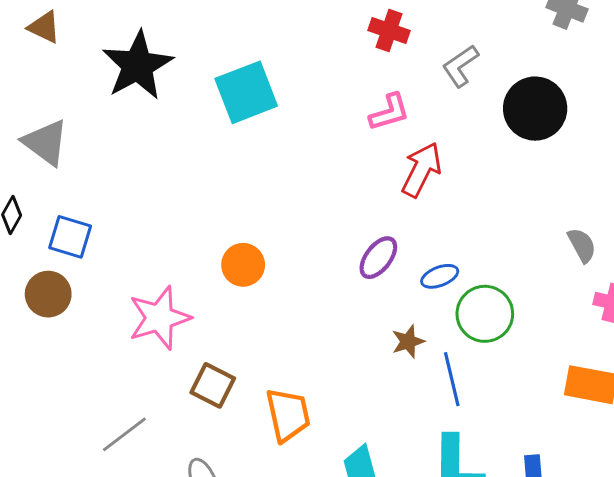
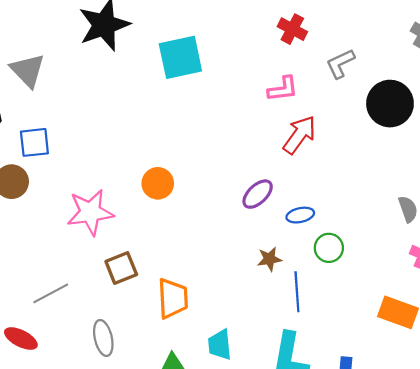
blue square: (70, 237) -> (34, 142), turned -32
green circle: (485, 314) -> (329, 248), size x0.7
brown square: (213, 385) -> (121, 268), turned 32

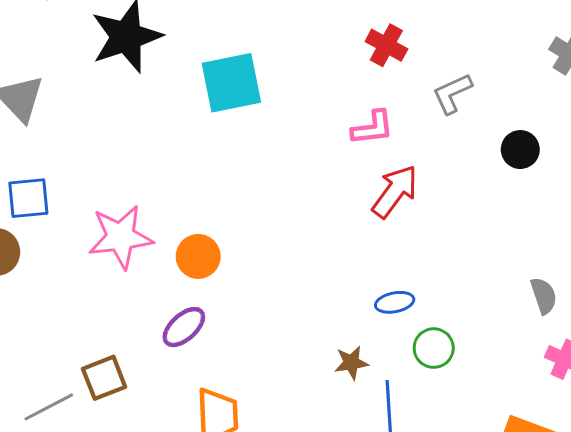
black circle: (390, 104) -> (520, 150), size x0.6
purple ellipse: (258, 194) -> (184, 327), moved
pink star: (90, 212) -> (121, 237), moved
brown square: (121, 268) -> (104, 378), moved

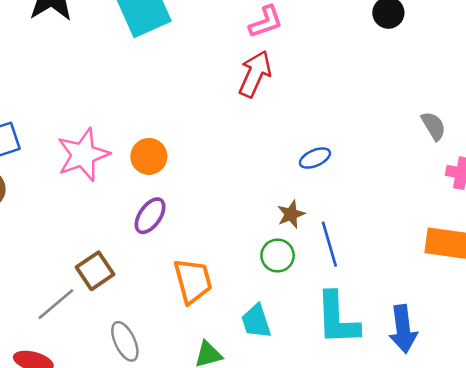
red arrow: (395, 191) -> (255, 74), moved
green circle: (434, 348) -> (278, 256), moved

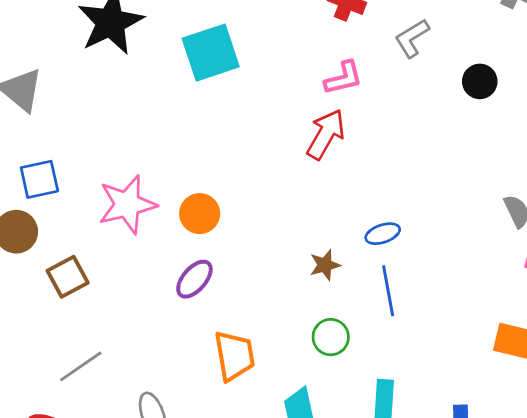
brown star: (291, 214) -> (325, 265), moved
blue line: (329, 244) -> (388, 291), moved
brown square: (95, 271) -> (68, 277), moved

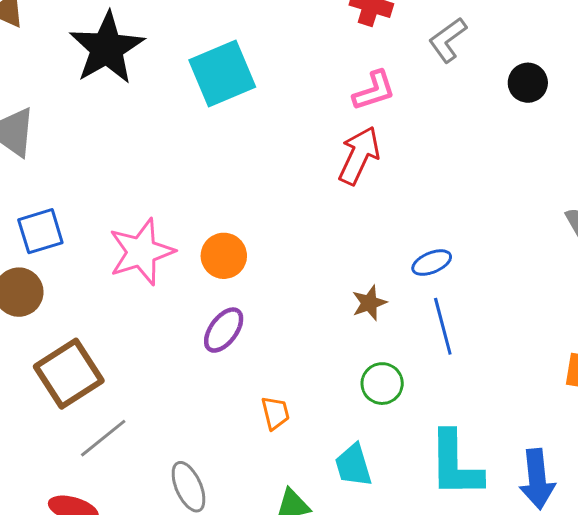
brown square: (68, 277) -> (69, 374), moved, size x1.4
orange trapezoid: (234, 356) -> (275, 413), size x0.6

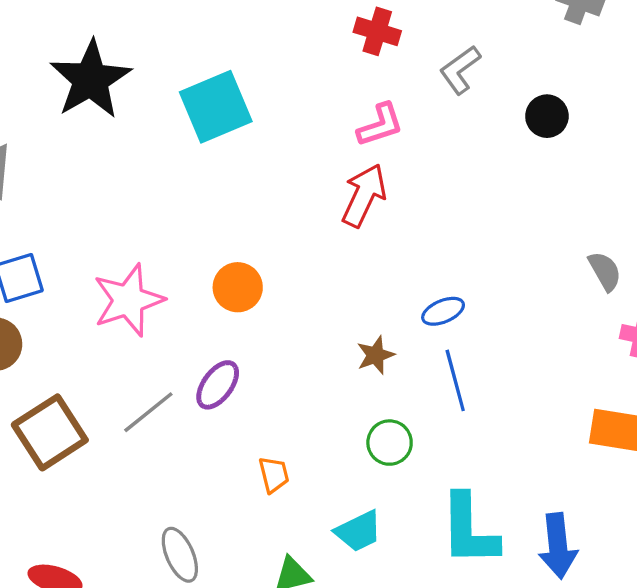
orange circle: (224, 256) -> (238, 287), moved
gray line: (103, 438) -> (148, 412), moved
cyan trapezoid: (353, 465) -> (358, 531), turned -99

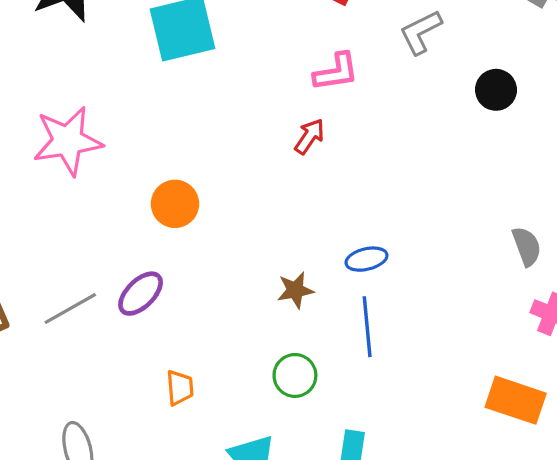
red arrow: (364, 195) -> (310, 136), size x0.6
pink star: (128, 300) -> (68, 141), moved

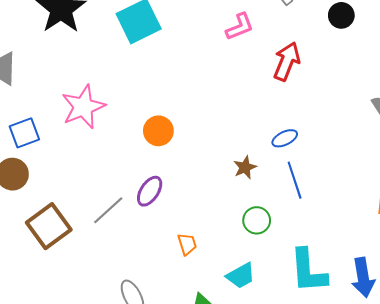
red arrow: (310, 136) -> (287, 61), moved, size x1.6

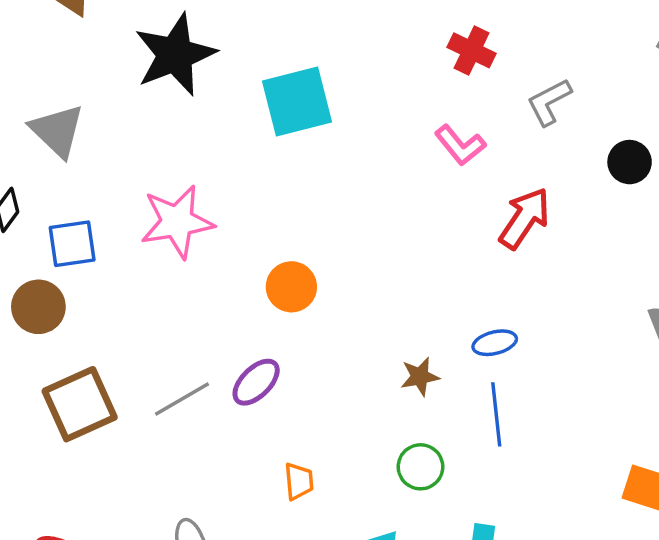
pink L-shape: (240, 27) -> (460, 145), turned 60

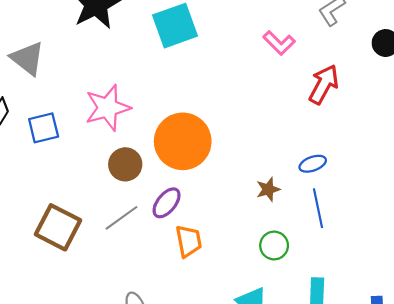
orange circle: (291, 287) -> (183, 141), size x1.8
brown circle: (38, 307) -> (125, 164), moved
brown square: (80, 404) -> (58, 227), turned -33
orange trapezoid: (299, 481) -> (189, 241), moved, size x1.4

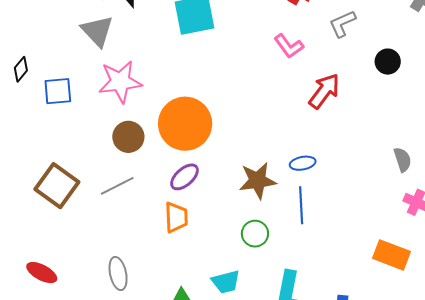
gray triangle: (27, 58) -> (97, 31), moved
brown star: (268, 189) -> (258, 181), size x1.6
purple ellipse: (167, 203) -> (185, 177), moved

